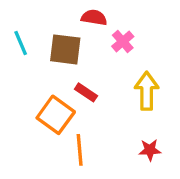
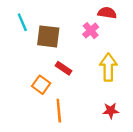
red semicircle: (94, 18) -> (107, 13), moved
cyan line: (21, 43) -> (22, 22), moved
orange square: (56, 115) -> (41, 85), size x0.7

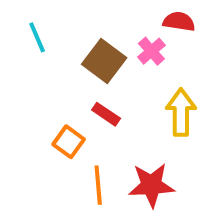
brown square: (48, 36) -> (104, 61), moved, turned 30
red star: (111, 111) -> (151, 185), moved, size x1.6

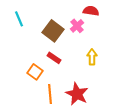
yellow arrow: (181, 112) -> (92, 57), size x0.7
red star: (151, 185) -> (77, 94), turned 30

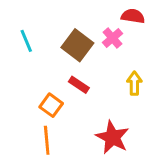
cyan line: (19, 19) -> (26, 41), moved
orange line: (50, 94) -> (47, 140), moved

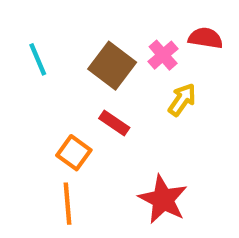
red semicircle: (133, 16) -> (205, 38), moved
yellow arrow: (134, 83) -> (182, 100), moved, turned 35

